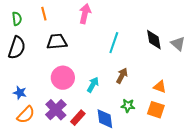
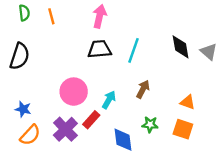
green semicircle: (17, 19) -> (24, 13), moved
black trapezoid: (57, 42) -> (99, 49), moved
red rectangle: (78, 118) -> (91, 120), moved

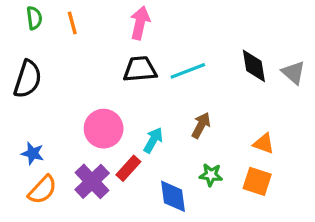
cyan line: (134, 50) -> (188, 71), turned 50

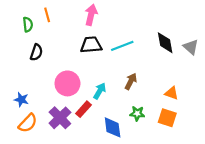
green semicircle: (34, 18) -> (28, 24), moved
black semicircle: (28, 79) -> (36, 52), moved, size x0.7

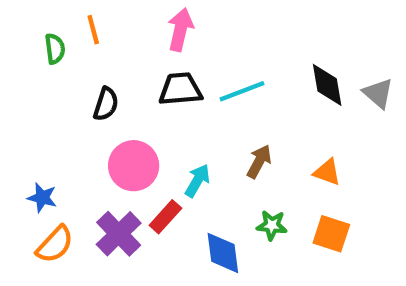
black semicircle: (36, 52) -> (106, 104), moved
orange triangle: (172, 93) -> (327, 172), moved

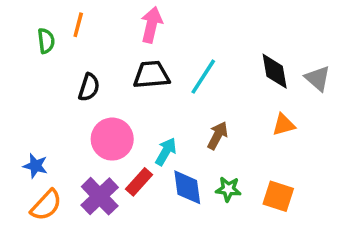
orange line: (93, 30) -> (78, 25), turned 30
cyan line: (242, 91) -> (203, 77), turned -36
orange triangle: (327, 172) -> (284, 125), moved, turned -35
blue diamond: (223, 253) -> (187, 187), moved

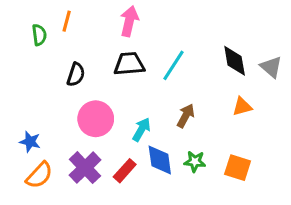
red rectangle: (139, 182) -> (125, 171), moved

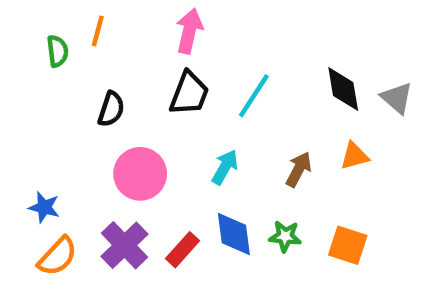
black trapezoid: (129, 64) -> (189, 93), turned 116
brown arrow: (186, 116) -> (299, 169), moved
cyan arrow: (141, 129) -> (225, 167), moved

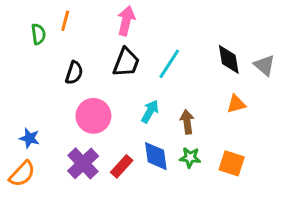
brown arrow: (299, 169) -> (187, 122), moved, turned -35
orange semicircle: (58, 256) -> (22, 174), moved

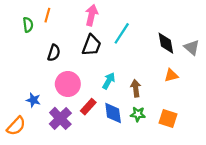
cyan line: (169, 64) -> (122, 33), moved
blue star: (30, 138) -> (33, 100), moved
red rectangle: (122, 166) -> (88, 107), moved

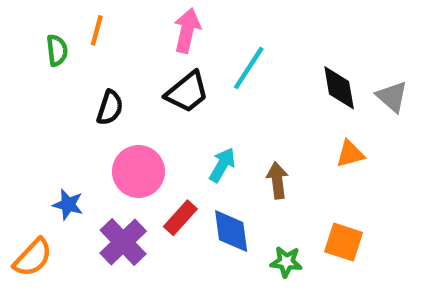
black trapezoid: (92, 45) -> (187, 92), turned 30
green star: (138, 114) -> (286, 262), moved

